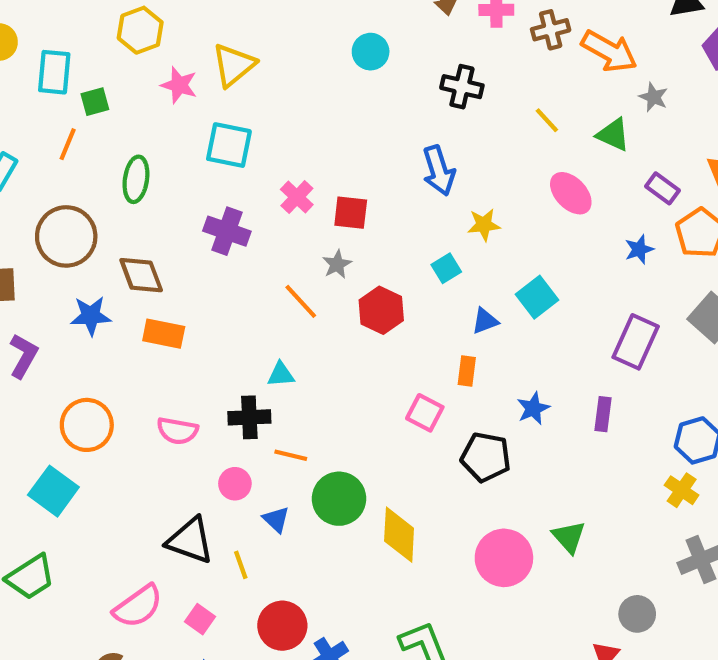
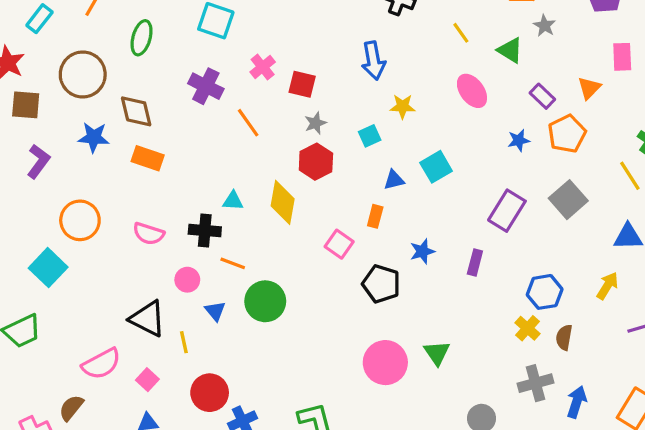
gray star: (337, 264) -> (315, 123), moved
orange line: (301, 301) -> (248, 123), moved
yellow diamond: (399, 535) -> (283, 202), moved

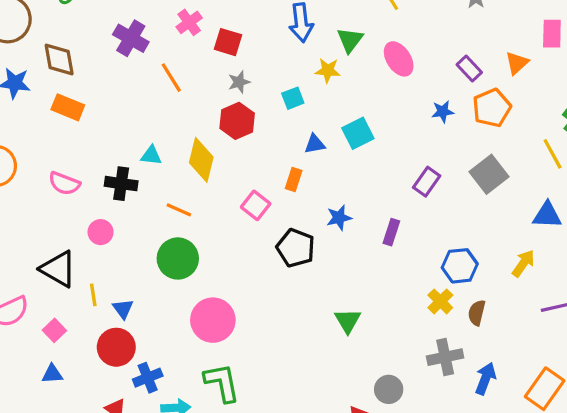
green triangle: (510, 50) -> (350, 40), moved, turned 32
purple rectangle: (507, 211) -> (427, 182), size x0.7
orange line: (233, 263) -> (179, 210), moved
blue triangle: (215, 311) -> (123, 309), moved
pink circle: (385, 363) -> (213, 320), moved

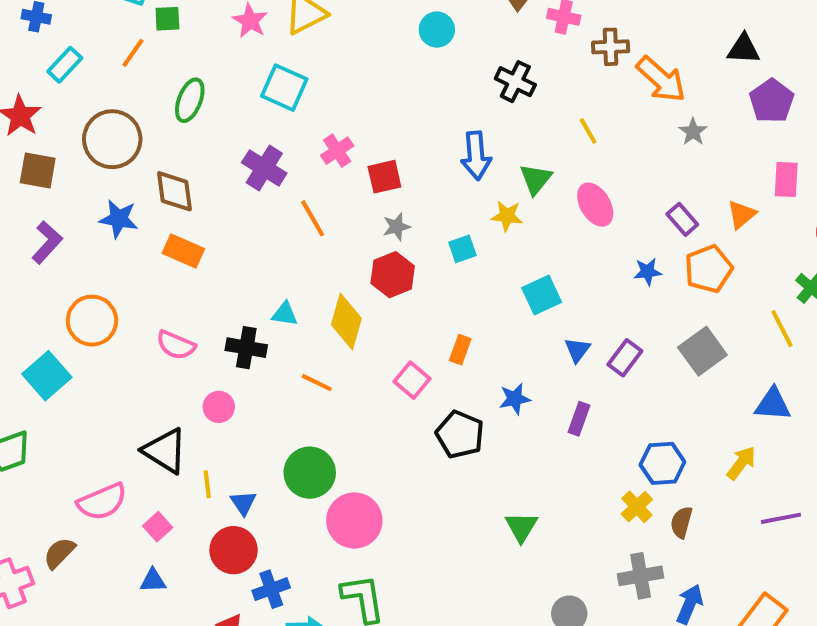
red square: (228, 42) -> (384, 177), turned -32
blue triangle: (315, 144) -> (577, 350), moved, turned -45
green circle: (178, 258) -> (310, 473), moved

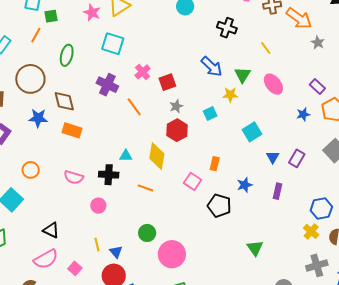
blue arrow: (476, 156) -> (212, 67), turned -35
orange circle: (92, 321) -> (31, 170), size x0.7
black triangle: (165, 451) -> (51, 230), moved, size x0.7
green circle: (310, 473) -> (147, 233), size x0.7

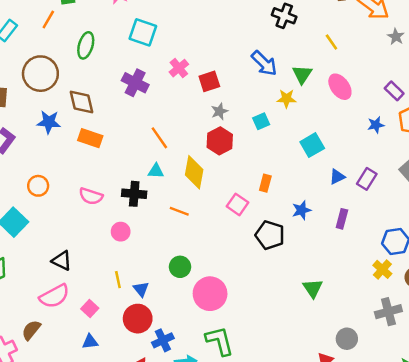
orange line: (134, 107) -> (159, 138), moved
blue triangle: (273, 157) -> (337, 177), turned 32

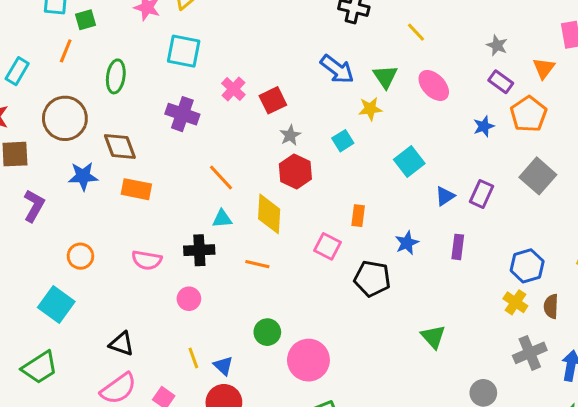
gray star: (396, 37) -> (497, 45), moved

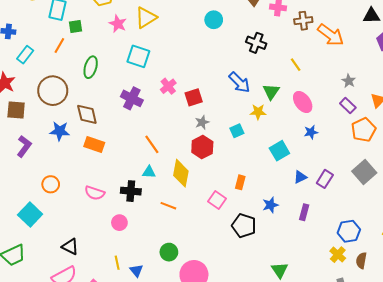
blue star: (484, 126) -> (311, 132), moved

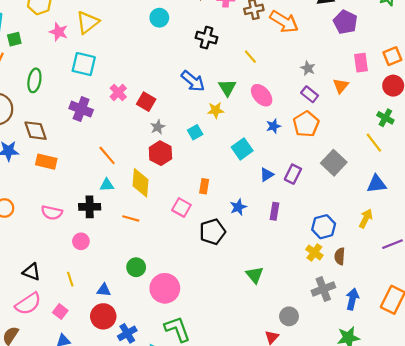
red square: (194, 97) -> (146, 102), turned -36
orange pentagon: (364, 130) -> (306, 124), moved
black pentagon: (244, 226) -> (213, 232), turned -30
yellow line: (117, 263) -> (70, 279), moved
blue triangle: (136, 271) -> (104, 290), turned -40

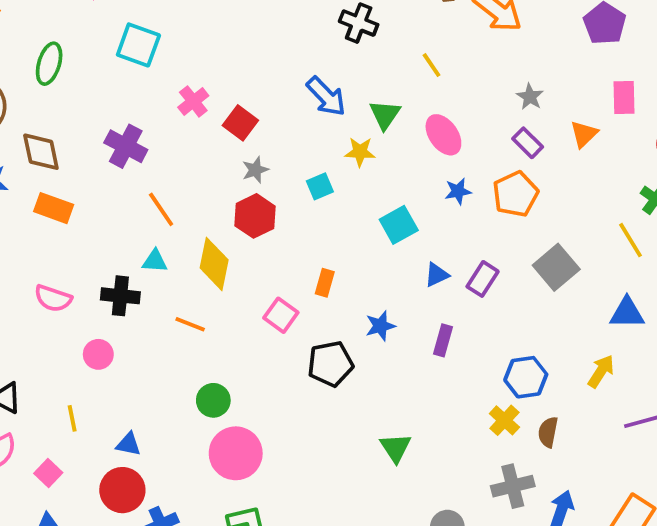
purple cross: (81, 109) -> (126, 146), moved
green circle: (136, 267) -> (213, 400), moved

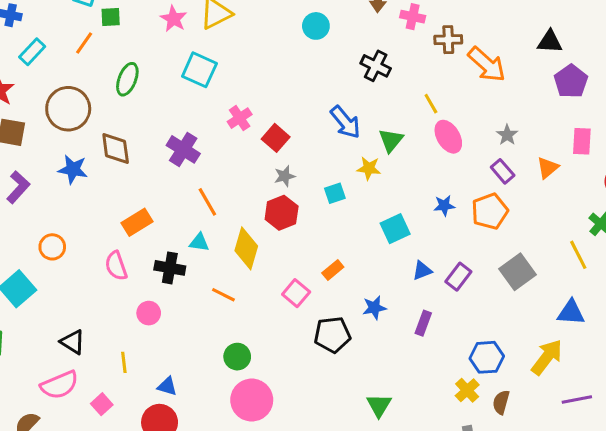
pink ellipse: (443, 135) -> (448, 137), moved
orange rectangle: (54, 208) -> (137, 222), moved, turned -56
orange rectangle: (325, 283) -> (333, 270), turned 30
pink semicircle: (53, 298) -> (116, 266), turned 48
yellow arrow: (601, 371) -> (547, 357), size x1.4

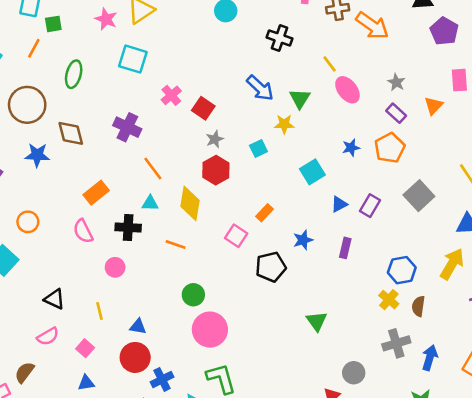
pink semicircle: (59, 385) -> (48, 336), size x0.7

